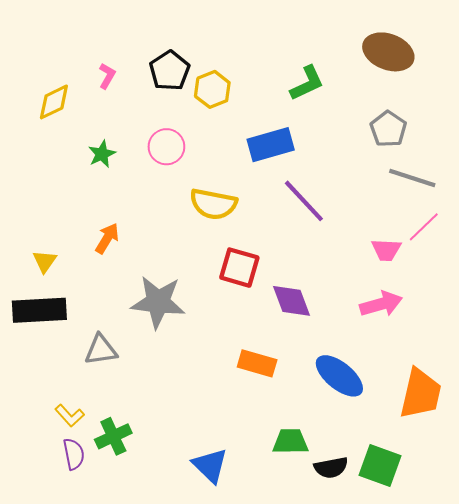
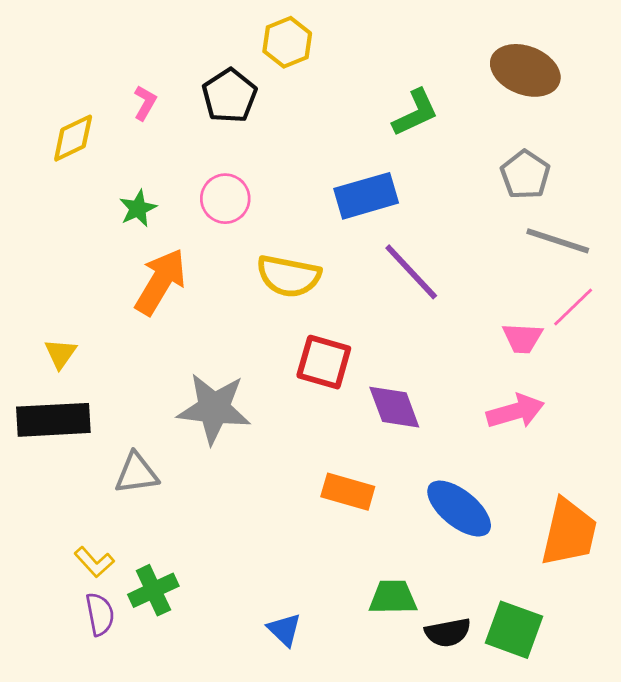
yellow hexagon: (212, 89) -> (287, 42), moved
orange arrow: (107, 238) -> (160, 282), moved, size x1.6
blue triangle: (210, 465) -> (284, 630), size x0.7

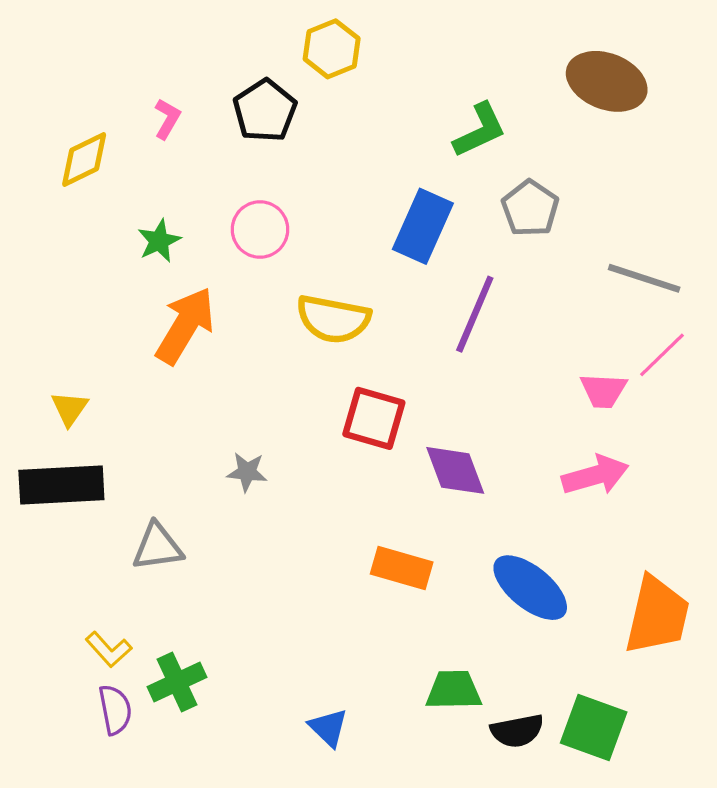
gray pentagon: (525, 175) -> (530, 208), moved
blue rectangle: (366, 196) -> (423, 226), turned -50
purple line: (411, 272) -> (475, 314), turned 66
gray star: (214, 409) -> (247, 472), size x0.5

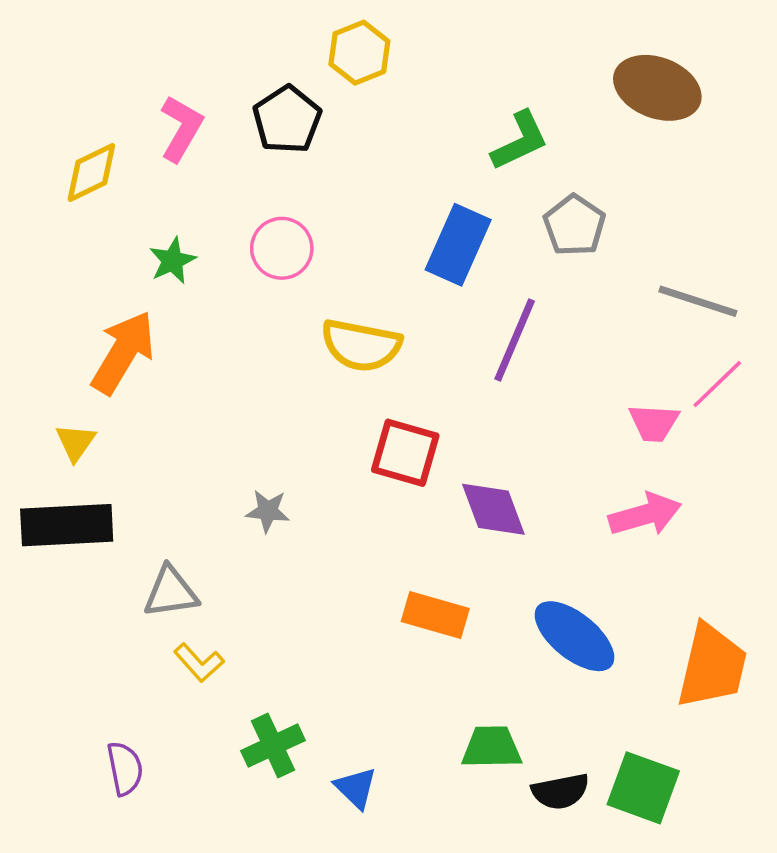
pink L-shape: (167, 119) -> (181, 128), size x1.5
orange arrow: (185, 326) -> (123, 352), moved
yellow L-shape: (109, 649) -> (199, 663), moved
green cross: (177, 682) -> (273, 746), moved

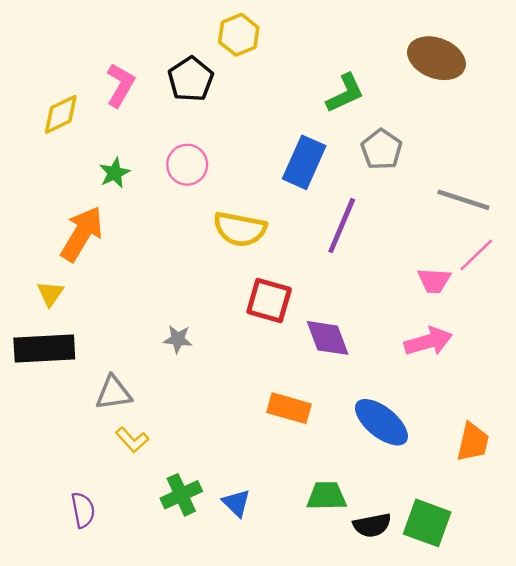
orange trapezoid: (712, 666) -> (473, 442), size x0.7
blue triangle: (356, 788) -> (236, 503), moved

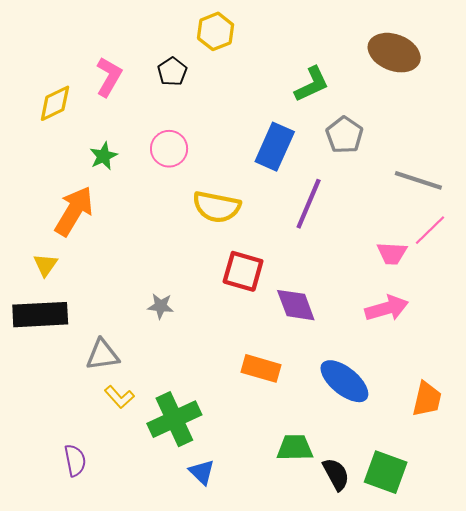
black pentagon: (191, 79) -> (172, 72), size x0.7
green cross: (181, 495) -> (174, 419), moved, size x1.4
blue triangle: (236, 503) -> (202, 472), moved
black semicircle: (372, 525) -> (336, 474), turned -108

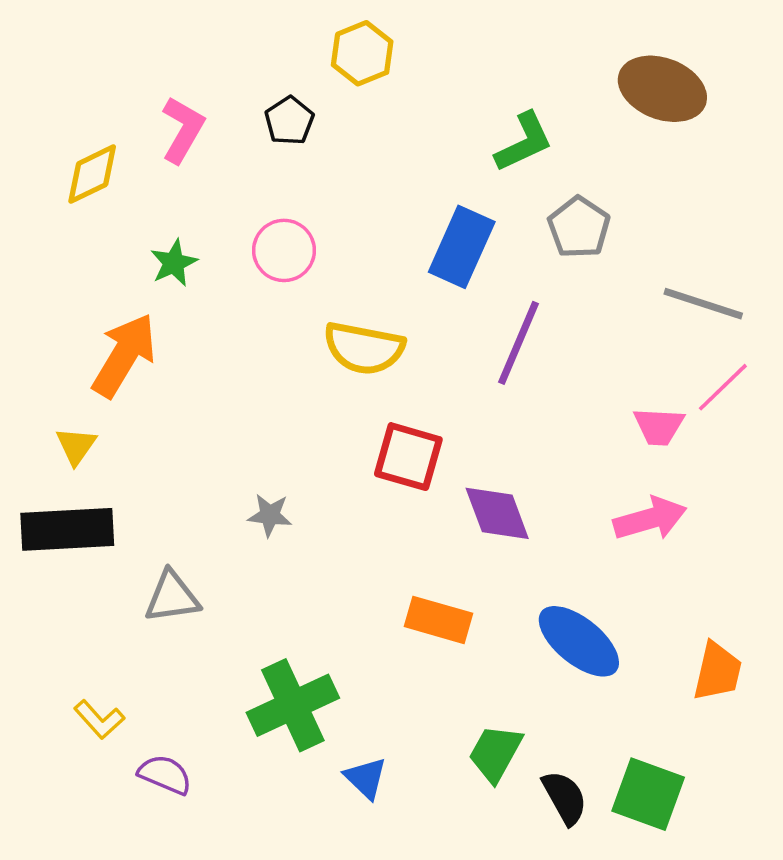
yellow L-shape: (119, 397) -> (99, 719), moved
green trapezoid: (295, 448) -> (495, 753), turned -60
purple semicircle: (75, 460) -> (165, 775), moved, turned -56
blue triangle: (202, 472) -> (366, 778), moved

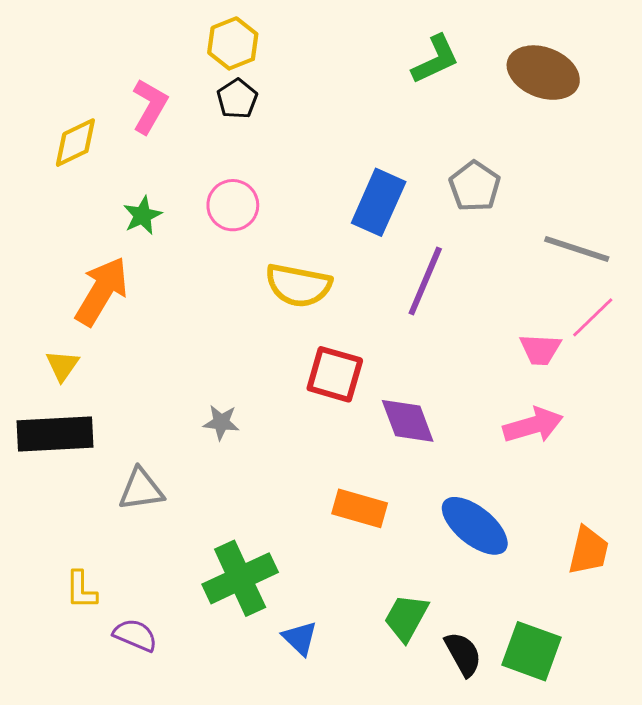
yellow hexagon: (362, 53) -> (233, 43), moved
green L-shape: (524, 142) -> (435, 59), moved
yellow L-shape: (99, 719) -> (81, 590), turned 42

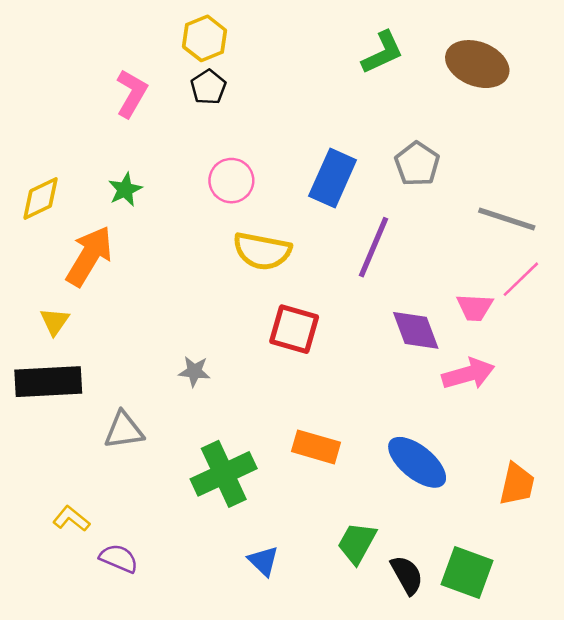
yellow diamond: (75, 143) -> (41, 198), moved
pink circle: (233, 205) -> (231, 181), moved
purple diamond: (408, 421) -> (416, 330), moved
green cross: (240, 578) -> (224, 474), moved
yellow L-shape: (81, 590) -> (71, 519), turned 129

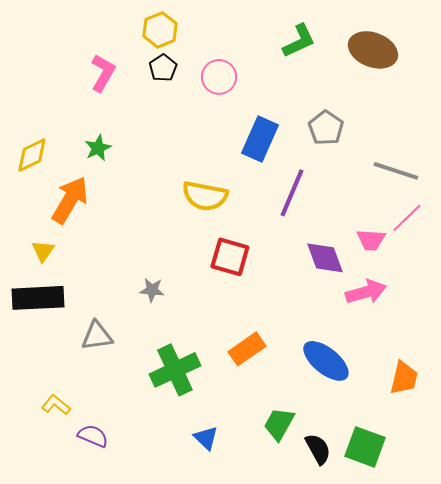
pink circle: (231, 181) -> (219, 77), moved
orange rectangle: (316, 447) -> (247, 349), turned -51

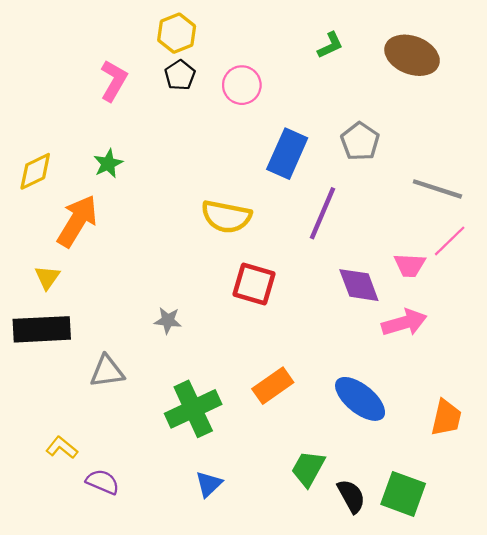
green L-shape: (299, 41) -> (330, 45), size x0.7
blue triangle: (206, 438) -> (209, 484), moved, turned 32

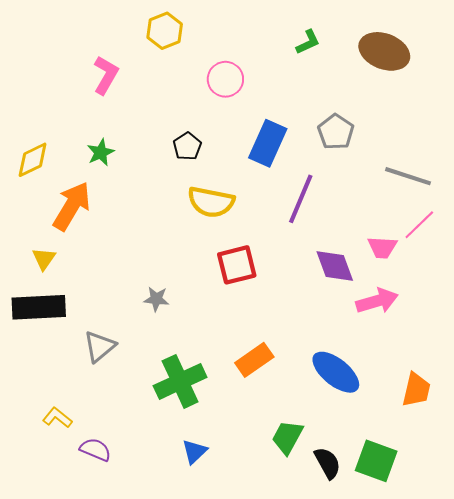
black pentagon: (180, 75) -> (187, 146), moved
red square: (254, 284) -> (237, 265), turned -30
gray triangle: (107, 371) -> (100, 346), turned -32

